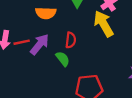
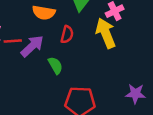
red semicircle: (71, 40) -> (67, 34), moved

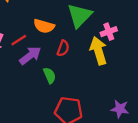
red line: (13, 41) -> (19, 40), moved, turned -35

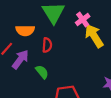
yellow arrow: (98, 51) -> (94, 36), moved

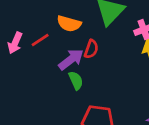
purple arrow: (20, 59) -> (71, 59), moved

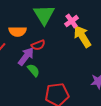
red semicircle: (91, 49) -> (38, 45), turned 64

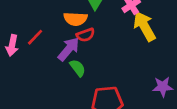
orange semicircle: (18, 31) -> (76, 19), moved

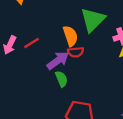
orange semicircle: (76, 19) -> (70, 36), turned -126

